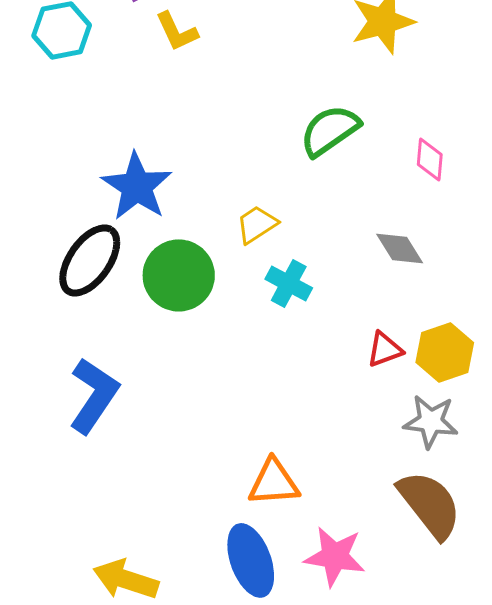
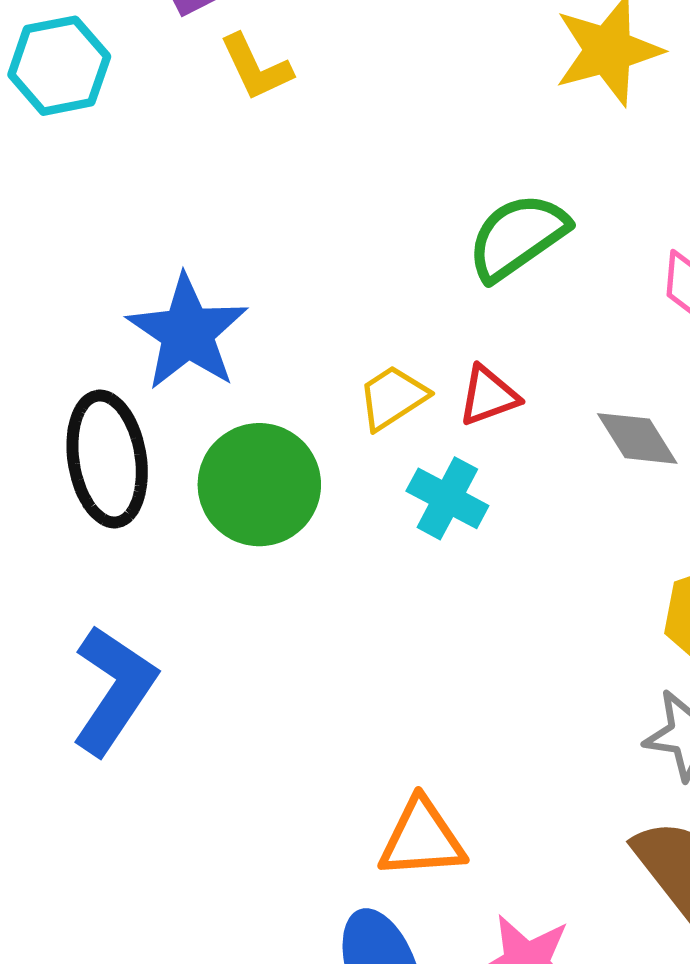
black ellipse: (90, 260) -> (107, 459), turned -44
red triangle: (385, 349) -> (488, 396), moved

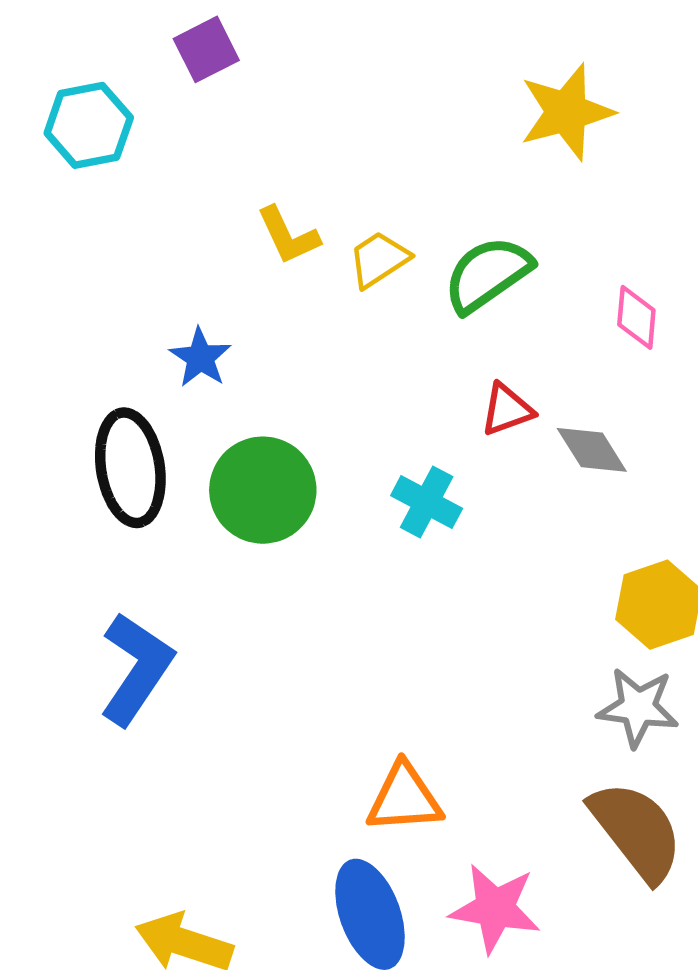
yellow L-shape: (256, 67) -> (288, 236), moved
blue star: (187, 332) -> (200, 358), size x0.6
red triangle: (488, 396) -> (507, 410), moved
yellow trapezoid: (393, 397) -> (379, 259), moved

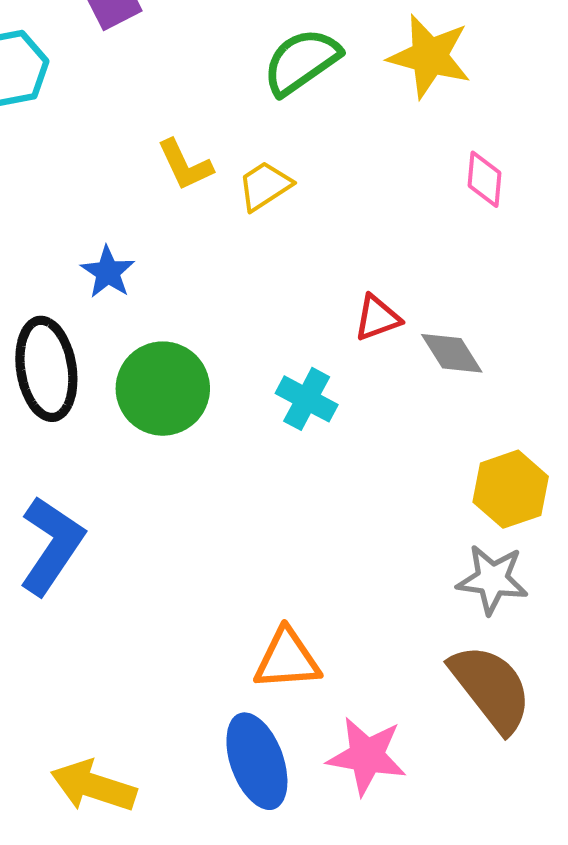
yellow star: (566, 112) -> (430, 56), turned 30
green semicircle: (488, 274) -> (301, 62), moved
pink diamond: (636, 317) -> (484, 179), moved

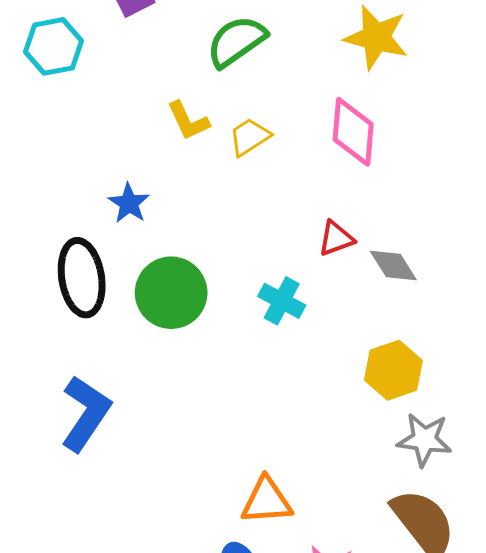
green semicircle: (301, 62) -> (236, 41), moved
pink diamond: (484, 179) -> (353, 132), moved, size x1.6
yellow hexagon: (511, 489) -> (393, 370), moved

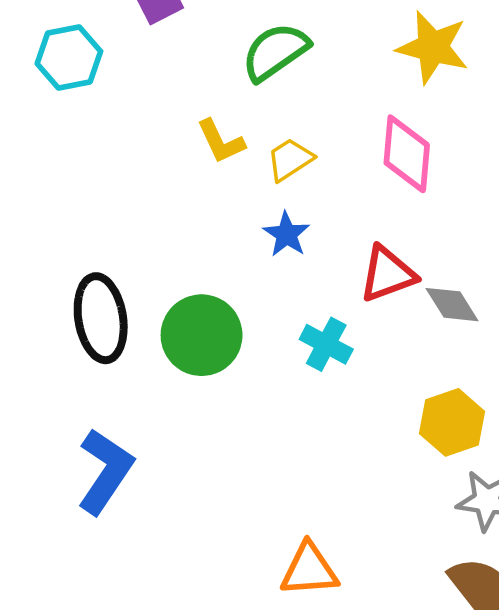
blue star: (129, 203) -> (287, 234), moved
red triangle: (336, 238) -> (387, 274), size x1.4

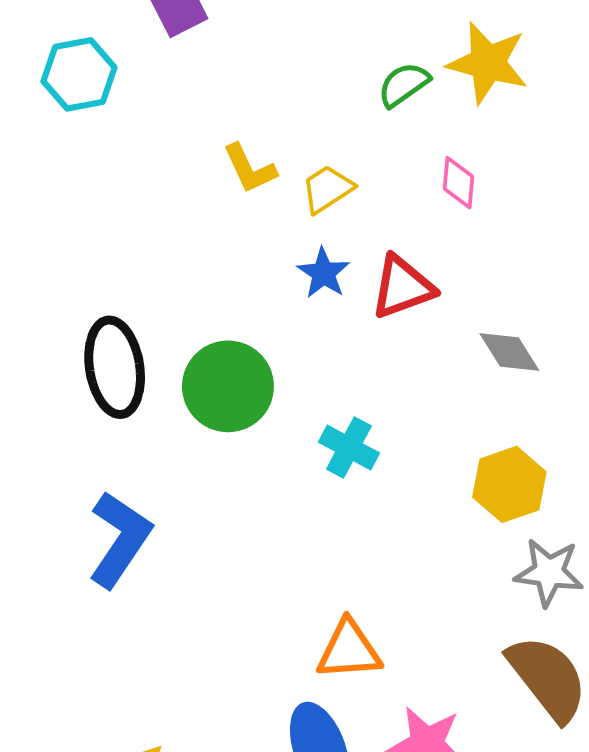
green semicircle: (275, 52) -> (404, 85), moved, size x0.7
pink diamond: (407, 154) -> (458, 183), size x0.6
red triangle: (387, 274) -> (402, 287), moved
cyan cross: (326, 344) -> (349, 448), moved

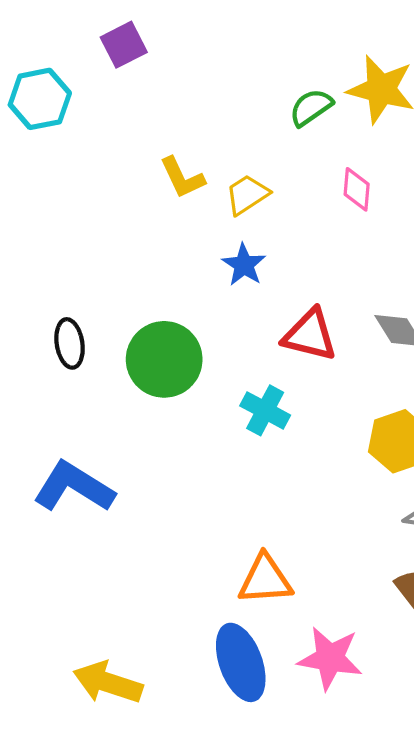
red triangle: (402, 287) -> (310, 335), moved, turned 34
black ellipse: (115, 367) -> (70, 343), size x0.6
blue L-shape: (120, 539) -> (74, 487), turned -92

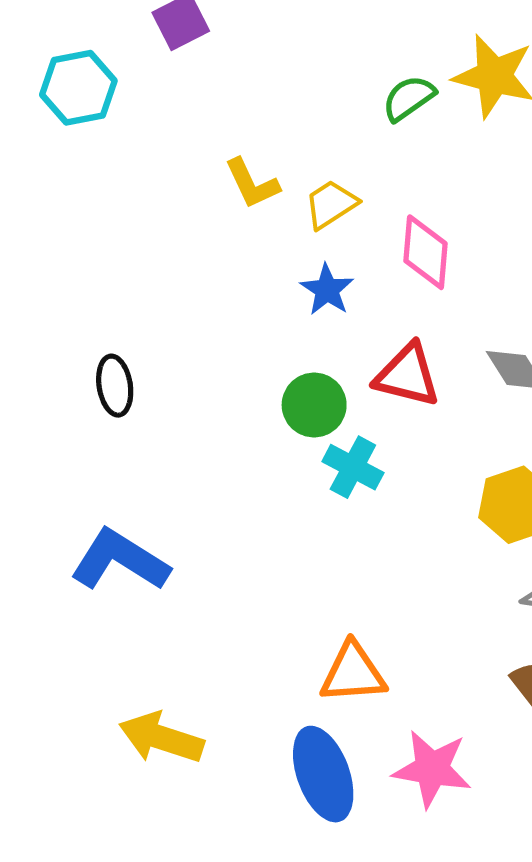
pink diamond: (357, 189) -> (425, 252), moved, size x1.4
green circle: (164, 359) -> (314, 405), moved, size x0.7
yellow arrow: (108, 683) -> (161, 738), moved

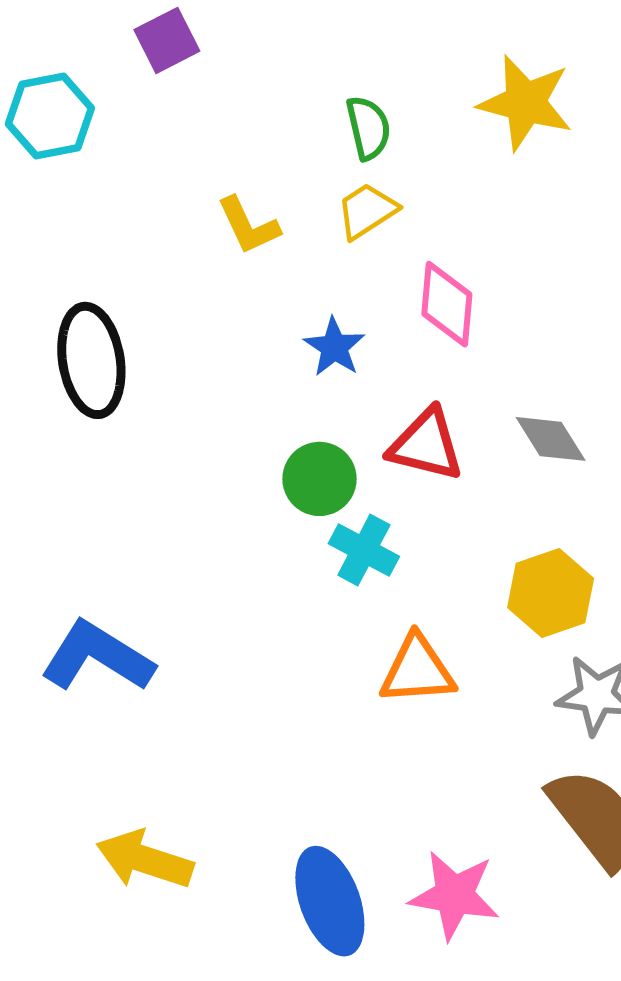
green semicircle: (409, 98) -> (368, 128), moved, turned 112
yellow trapezoid: (331, 204) -> (367, 211), moved
black ellipse: (115, 386) -> (91, 360), moved, size x1.6
orange triangle: (353, 673) -> (417, 670), moved

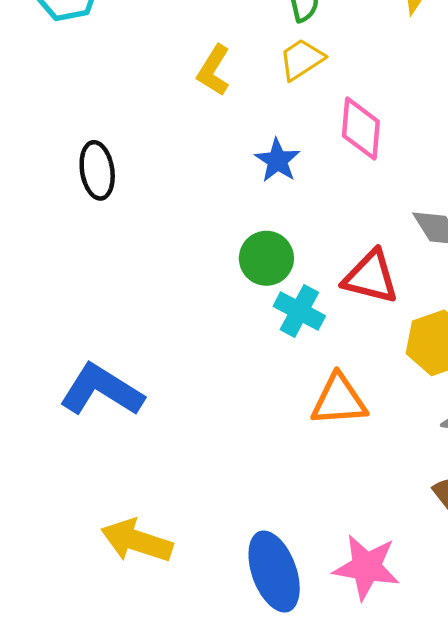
yellow L-shape: (248, 226) -> (214, 70), turned 57
black ellipse: (91, 360) -> (97, 170), size x0.7
red triangle: (426, 445) -> (371, 277), moved

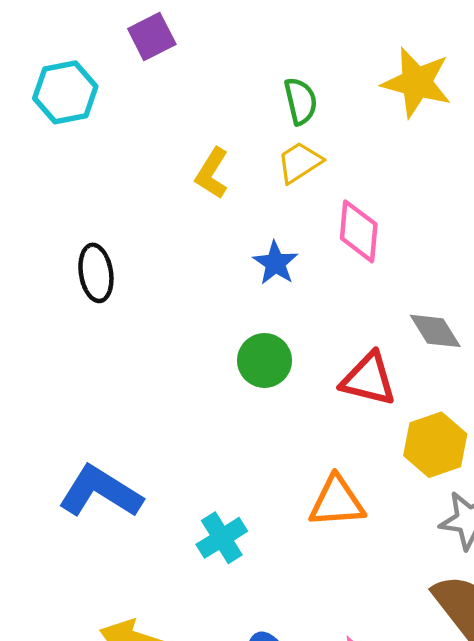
cyan cross: (299, 311) -> (222, 538), moved, turned 30

